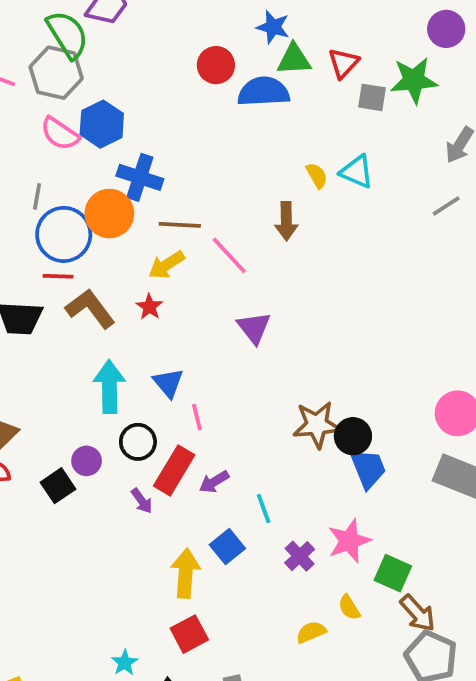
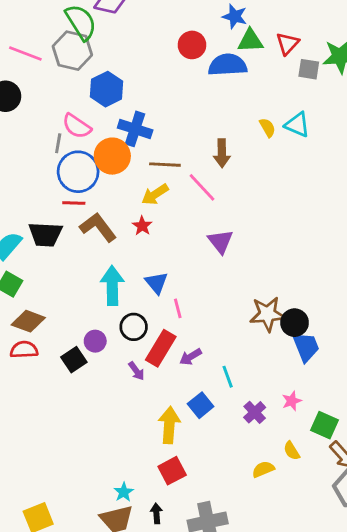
pink semicircle: (60, 134) -> (77, 126), moved
brown arrow: (286, 221) -> (222, 153), moved
pink star: (349, 541) -> (292, 401), size x0.6

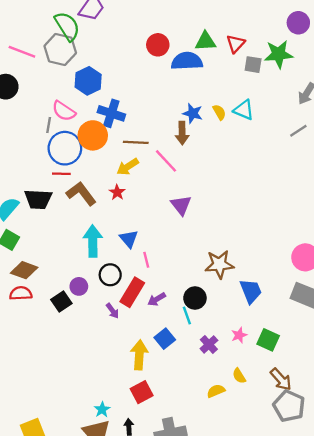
blue star: (235, 16) -> (193, 113), moved
black circle: (295, 323) -> (195, 298), moved
green square: (324, 425) -> (268, 340), moved

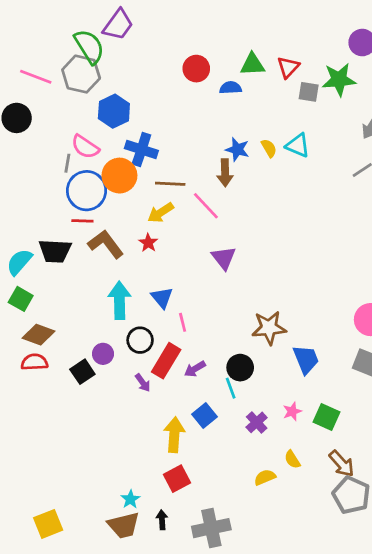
blue semicircle: (187, 61) -> (231, 88), size x0.6

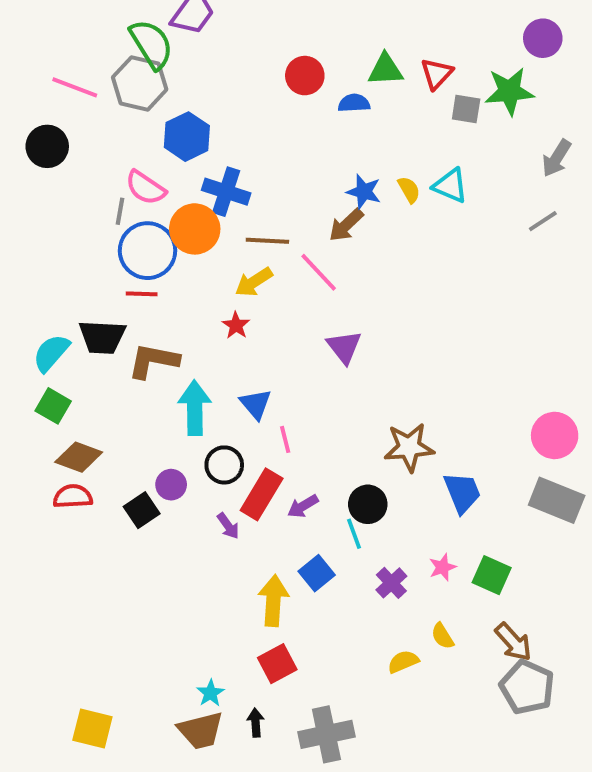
brown arrow: (225, 173) -> (346, 225), turned 48
brown L-shape: (106, 244) -> (153, 361), moved, turned -42
yellow square: (48, 524) -> (92, 728), turned 36

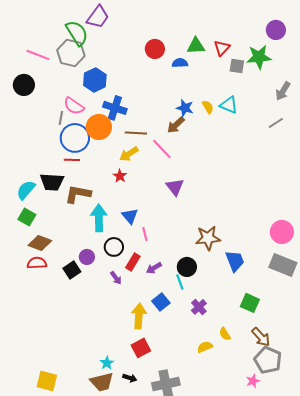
red rectangle: (262, 494) -> (133, 262), size x0.7
pink star: (442, 567) -> (253, 381), moved
black arrow: (256, 723) -> (130, 378), turned 112

